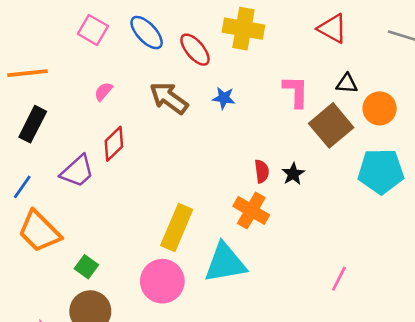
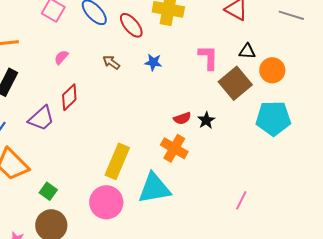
brown arrow: (169, 98) -> (111, 62), size x0.6
red semicircle: (262, 171) -> (182, 118), turned 78

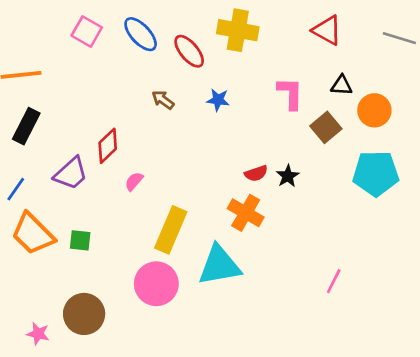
pink semicircle: (61, 57) -> (134, 181), moved
brown square: (235, 83) -> (326, 127), size x0.7
green square: (48, 191) -> (80, 240), moved, turned -30

